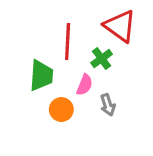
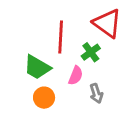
green trapezoid: (41, 76) -> (37, 67), turned 116
orange circle: (61, 110) -> (44, 98), moved

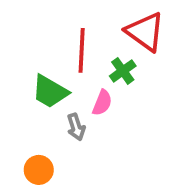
gray arrow: (96, 93) -> (76, 127), moved
orange circle: (44, 98) -> (39, 170), moved

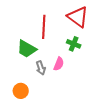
green cross: (123, 71) -> (74, 44), moved, turned -32
pink semicircle: (102, 103) -> (59, 64), moved

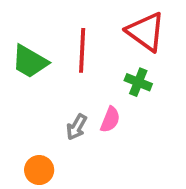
green trapezoid: (27, 49) -> (30, 62), moved
gray arrow: (41, 68) -> (77, 127), turned 48

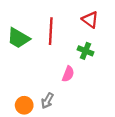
red triangle: (146, 32) -> (90, 20), size x0.7
gray arrow: (77, 127) -> (47, 101), moved

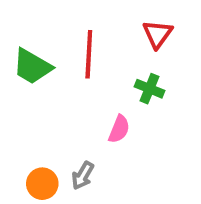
red triangle: (90, 20) -> (158, 34), turned 30

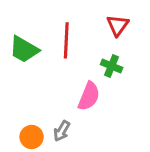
pink semicircle: (119, 129) -> (89, 96), size x1.4

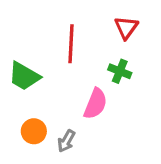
green trapezoid: (24, 49) -> (24, 76), moved
orange circle: (32, 137) -> (34, 131), moved

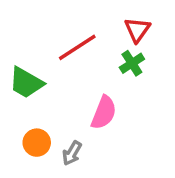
red line: (71, 44) -> (77, 47), turned 54
green cross: (120, 71) -> (132, 63), moved, turned 35

